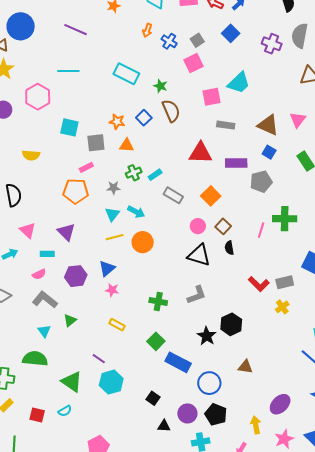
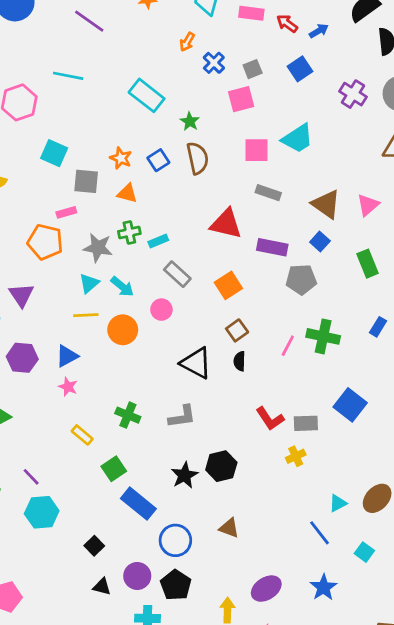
gray star: (113, 188) -> (98, 248), size x1.5
pink circle: (198, 226) -> (161, 310), moved
yellow rectangle: (117, 325) -> (82, 435), moved

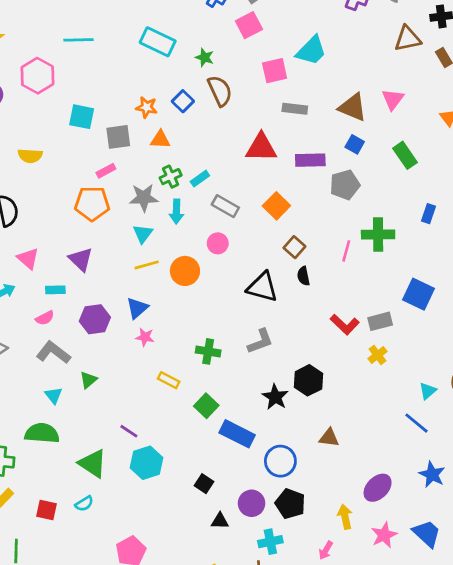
cyan arrow: (122, 287) -> (176, 212), moved, turned 65

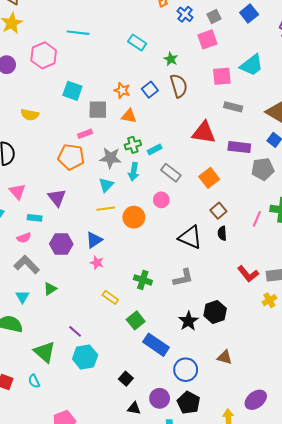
cyan rectangle: (158, 42) -> (137, 42), size x0.7
cyan semicircle: (84, 504) -> (34, 381), turned 88

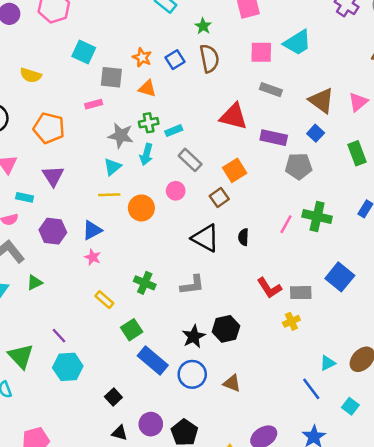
orange pentagon: (71, 157) -> (49, 128), moved
brown square: (218, 211) -> (219, 197), moved
blue circle: (186, 370) -> (192, 374), moved

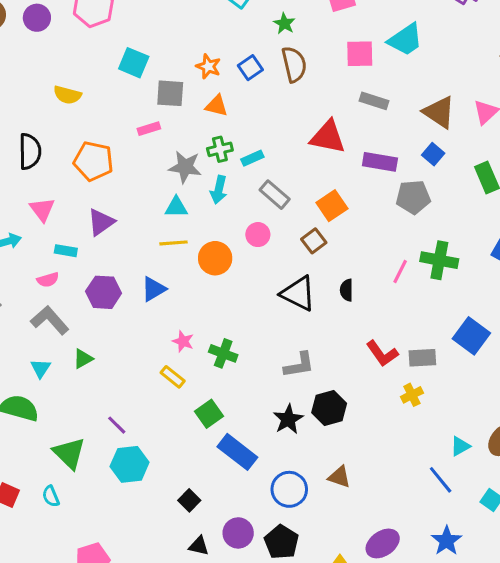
cyan triangle: (112, 167) -> (176, 207), turned 42
purple triangle: (53, 176) -> (101, 222), turned 30
pink star: (93, 257) -> (183, 341), moved
gray L-shape: (192, 285) -> (299, 365), moved
blue circle: (192, 374) -> (289, 489), moved

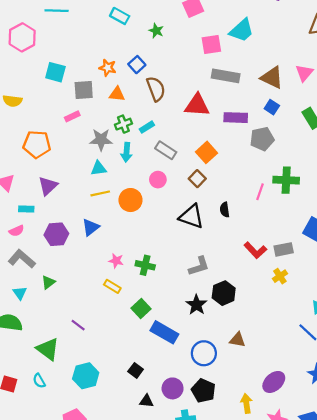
brown semicircle: (294, 64) -> (156, 89), moved
gray rectangle: (374, 101) -> (226, 76), size x1.4
cyan hexagon: (130, 464) -> (86, 376), moved

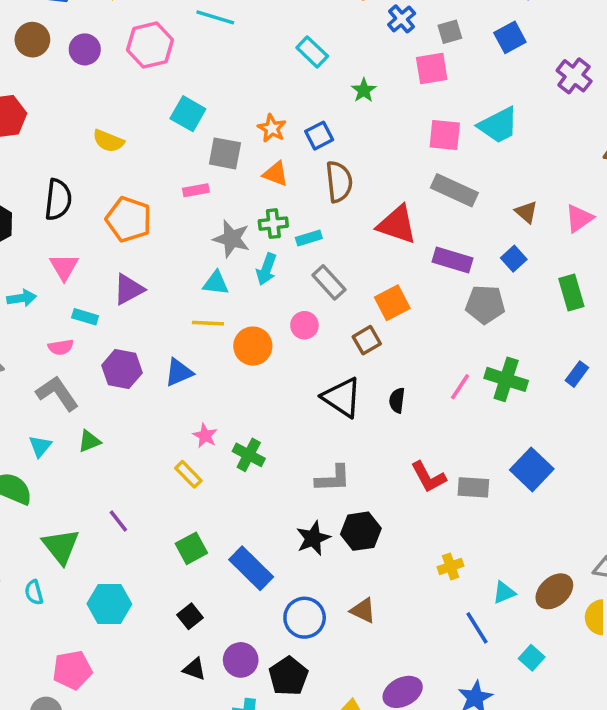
brown triangle: (272, 78) -> (526, 212), size x0.6
yellow cross: (280, 276) -> (451, 566), moved
green square: (141, 308) -> (191, 548), moved

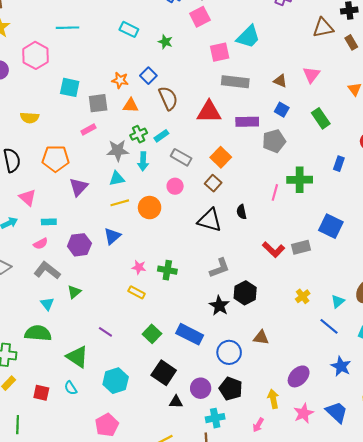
purple triangle: (129, 289) -> (79, 187), moved
black square: (190, 616) -> (164, 373), size x1.6

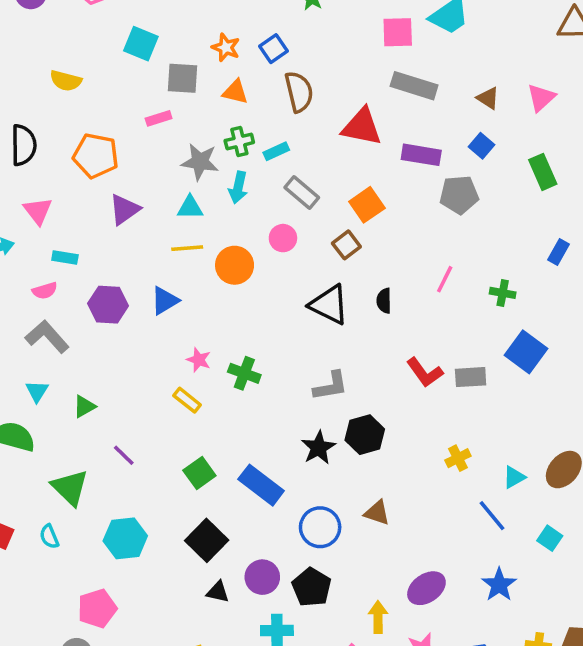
green cross: (300, 180) -> (503, 293), moved, size x0.6
green triangle: (74, 292) -> (84, 407), moved

